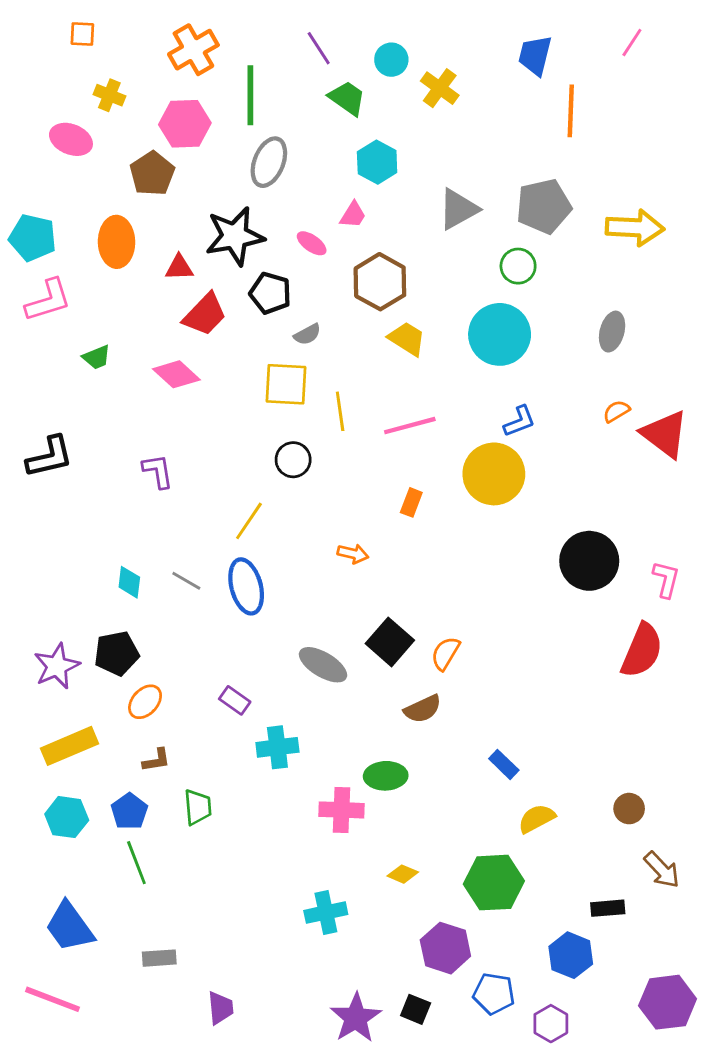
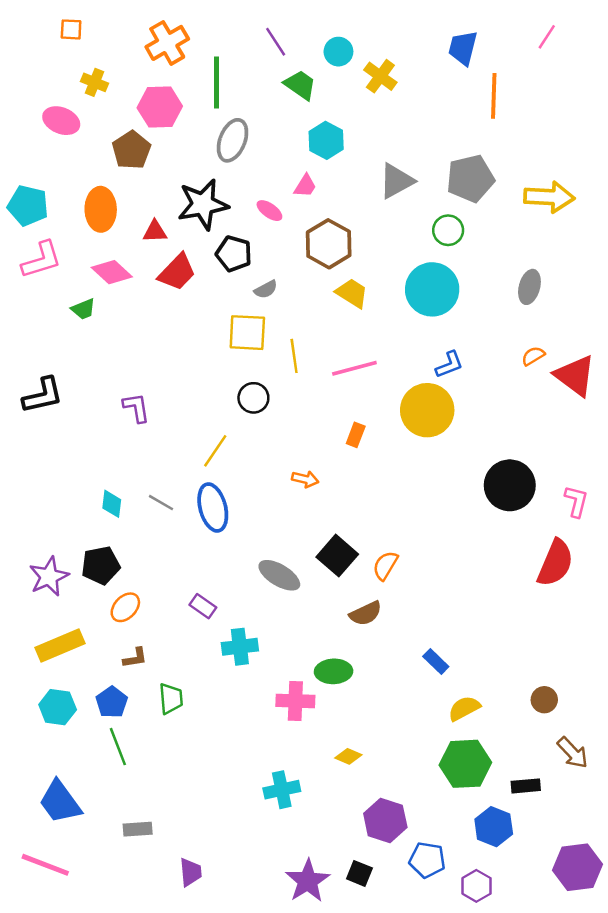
pink diamond: (176, 374) -> (112, 272), moved
green hexagon: (494, 883) -> (465, 764), moved

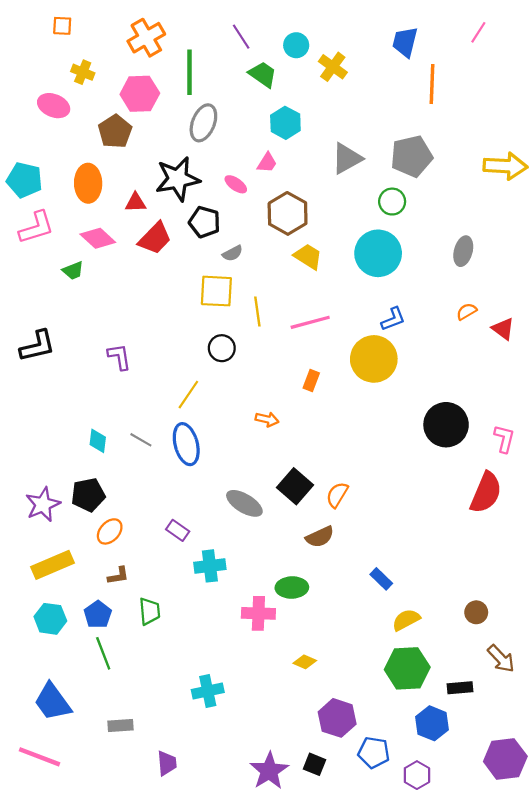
yellow arrow: (549, 197) -> (505, 166), moved
red triangle: (575, 376) -> (503, 329), size x0.6
cyan cross: (282, 790) -> (208, 691), moved

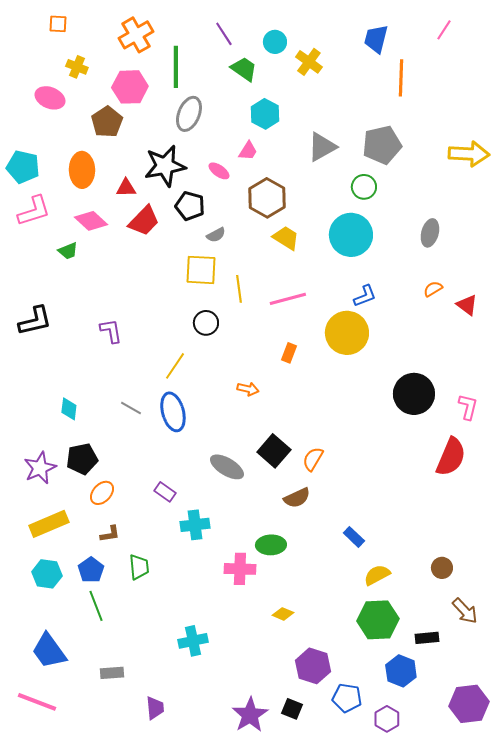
cyan diamond: (98, 441) -> (69, 409), moved

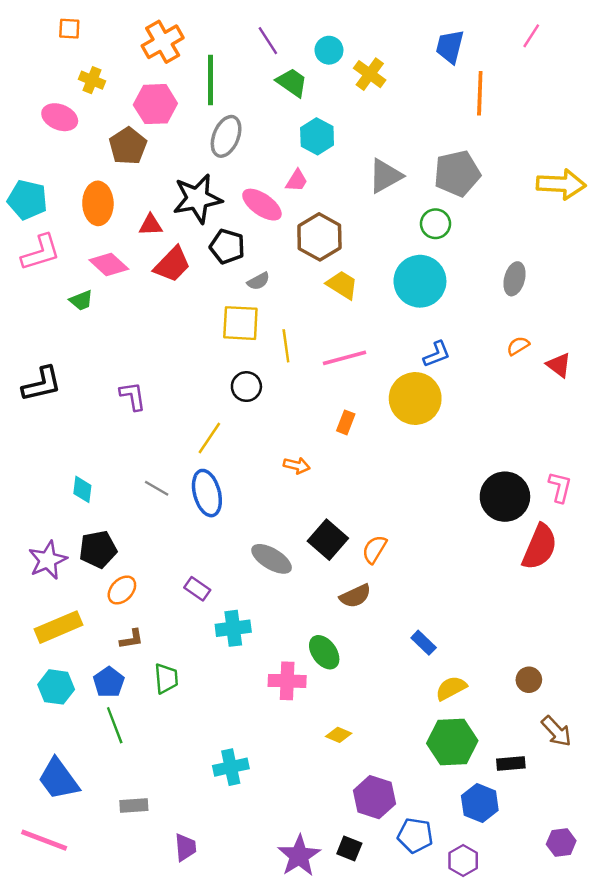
pink ellipse: (219, 171) -> (262, 205), size x1.6
black circle: (414, 394) -> (505, 497), moved
green ellipse: (271, 545) -> (324, 652), turned 56
purple hexagon: (469, 704) -> (561, 843), size x0.6

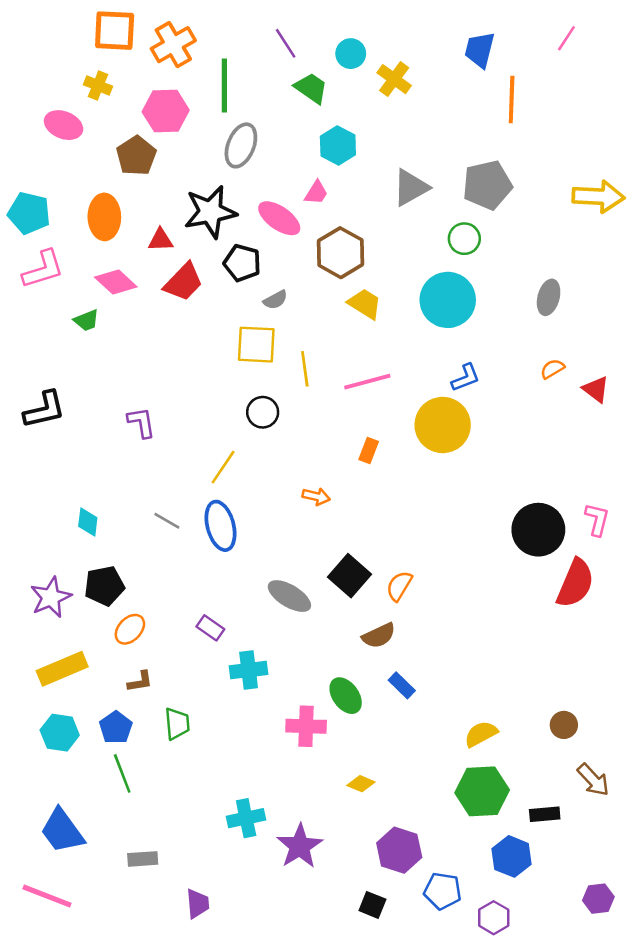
orange square: (69, 29) -> (115, 31), moved, size x1.8
blue rectangle: (424, 643) -> (402, 685), moved
purple star: (299, 856) -> (300, 846), moved

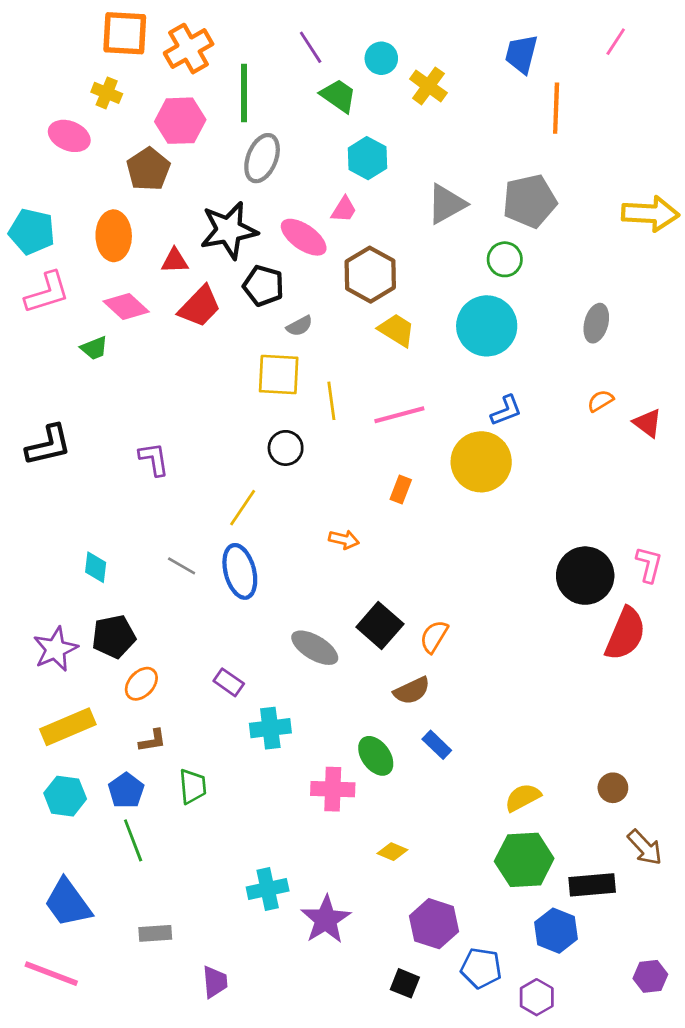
black rectangle: (545, 814) -> (592, 885), size x1.4

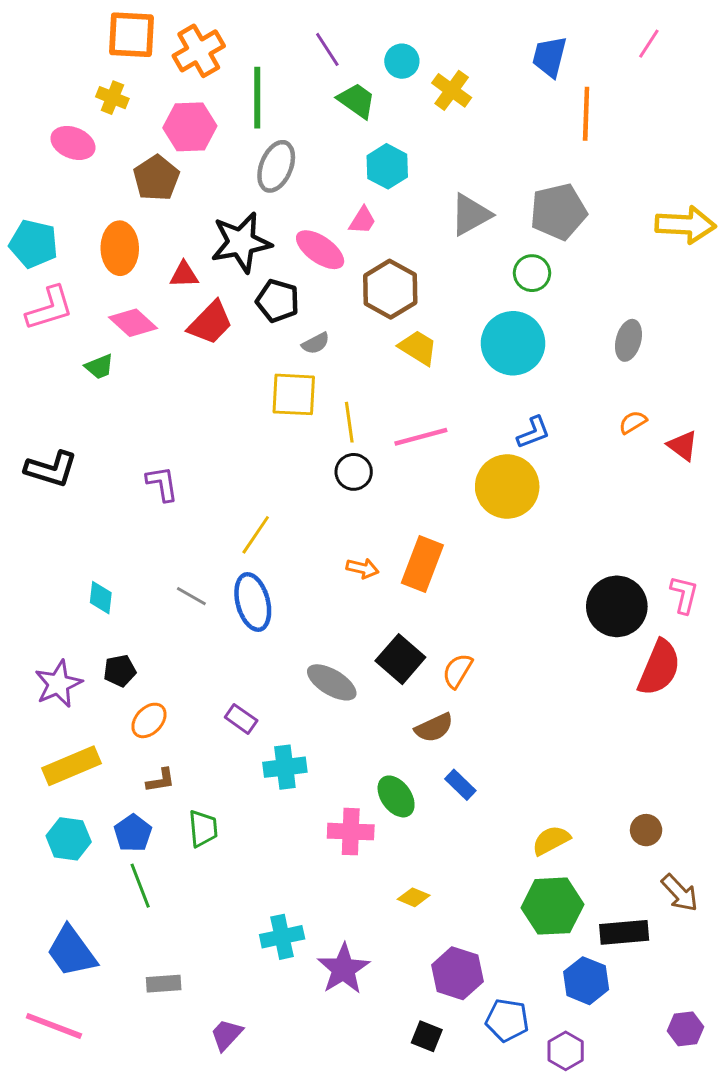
black L-shape: (48, 445) -> (51, 469), turned 30
black circle: (286, 448) -> (354, 472), moved
orange rectangle: (401, 490) -> (422, 564), moved, size x1.8
black pentagon: (114, 637) -> (120, 671), size x0.7
purple trapezoid: (215, 982) -> (226, 1035), turned -132

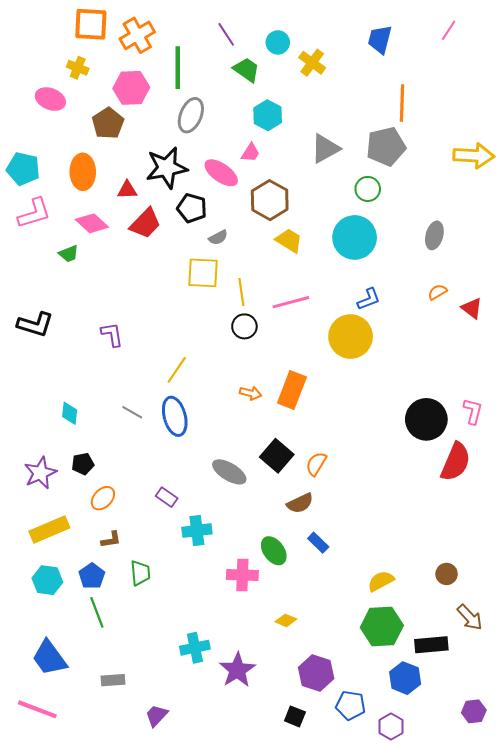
orange line: (586, 114) -> (402, 103), moved

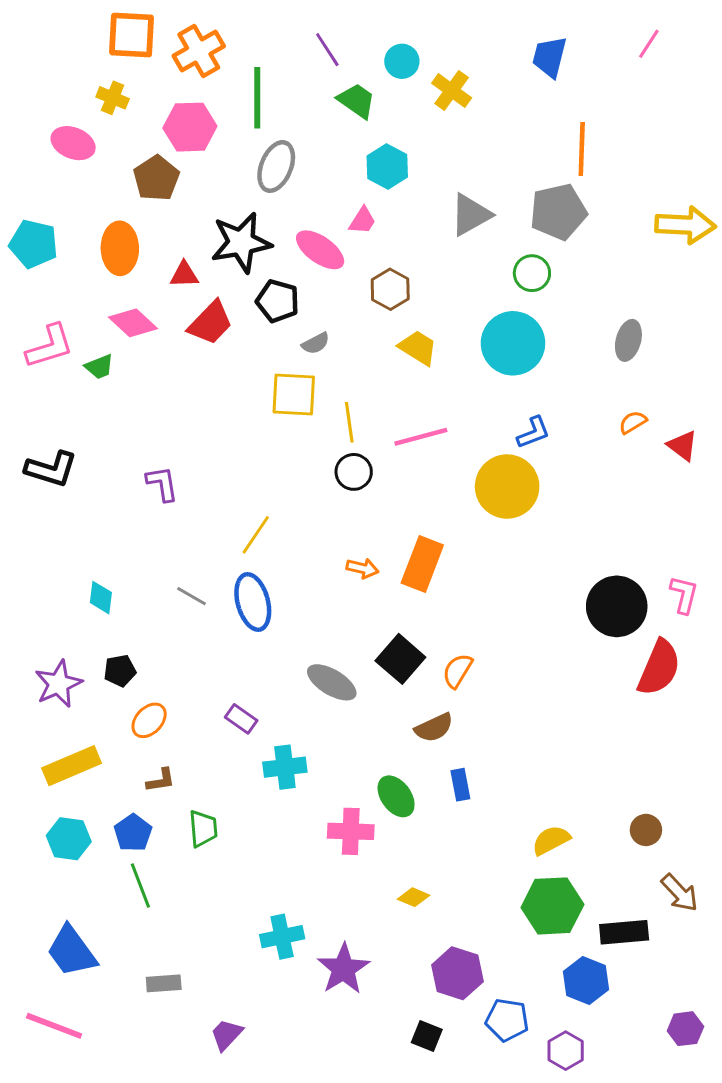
brown hexagon: (270, 200) -> (390, 289), size x0.7
pink L-shape: (34, 213) -> (50, 346), moved
blue rectangle: (318, 543) -> (460, 785), turned 35

